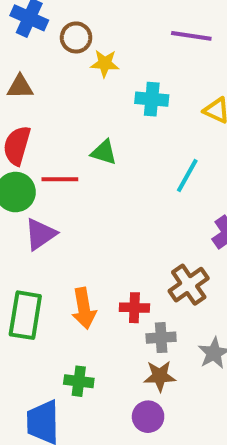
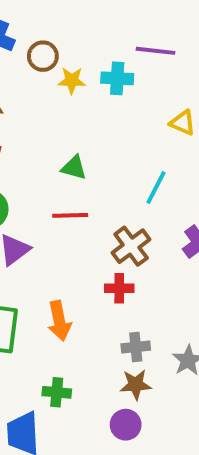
cyan cross: (152, 99) -> (117, 78), moved
red line: (60, 179) -> (70, 215), moved
brown cross: (189, 285) -> (131, 246), moved
red cross: (134, 308) -> (119, 288), moved

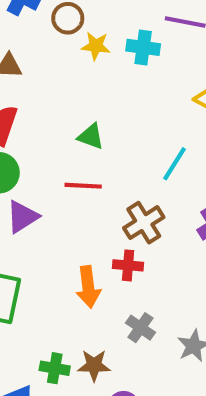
orange arrow: (59, 321) -> (88, 287), moved
gray cross: (136, 347) -> (140, 328), turned 36
brown star: (136, 385) -> (94, 365), moved

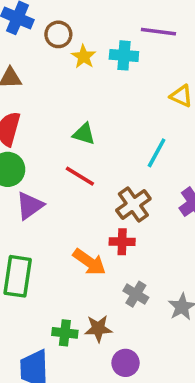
yellow star: (96, 46) -> (84, 57), turned 30
red line: (83, 186) -> (80, 176), turned 32
orange arrow: (88, 287) -> (89, 262), turned -44

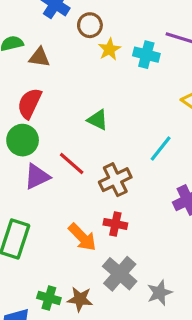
red line: (80, 176) -> (72, 164), moved
brown cross: (133, 205) -> (115, 180), moved
gray cross: (136, 294) -> (120, 274), size x1.5

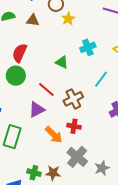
cyan cross: (146, 55) -> (88, 47), moved, turned -35
brown triangle: (39, 57) -> (33, 20), moved
purple triangle: (37, 177) -> (37, 109), moved

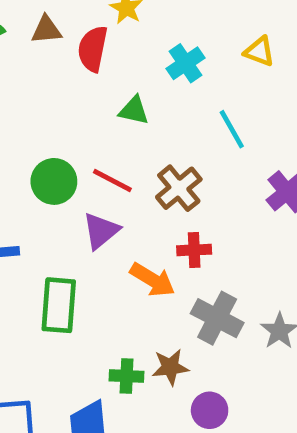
red semicircle: (20, 53) -> (93, 49), moved
green circle: (16, 76) -> (54, 181), moved
cyan line: (101, 79) -> (232, 129), turned -54

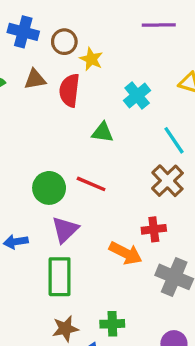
brown cross: (179, 188) -> (167, 181), moved
purple triangle: (101, 231) -> (65, 230), moved
brown star: (170, 367) -> (65, 329), moved

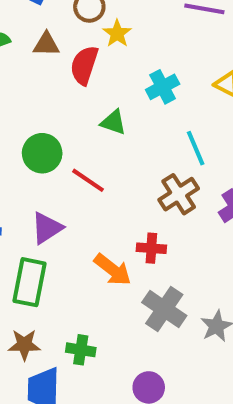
green circle: (49, 188) -> (42, 153), moved

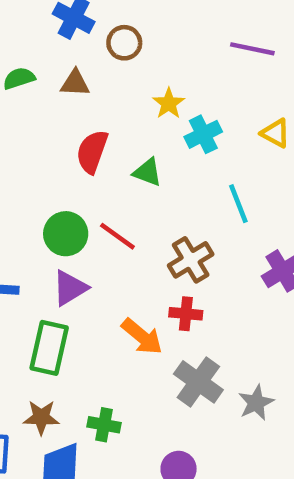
yellow star: (117, 33) -> (169, 103), moved
red semicircle: (84, 65) -> (92, 152), moved
green circle: (42, 153) -> (66, 234), moved
brown cross: (179, 194) -> (191, 260), moved

